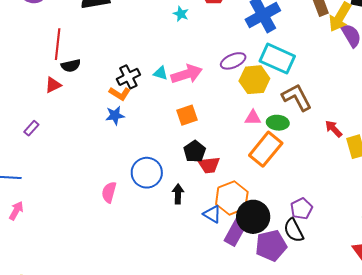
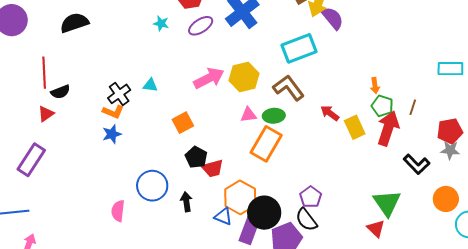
cyan rectangle: (277, 59) -> (299, 48), moved, turned -36
purple ellipse: (233, 61) -> (201, 26), moved
pink arrow: (187, 74) -> (209, 78), moved
purple rectangle: (31, 128) -> (31, 160), size x2.0

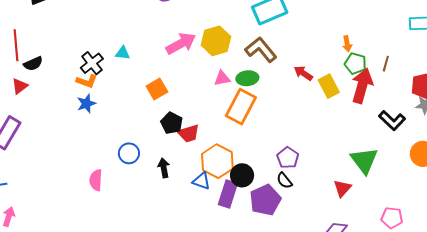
blue circle: (152, 186) -> (129, 153), size x0.7
black circle: (264, 213) -> (242, 175), size x0.7
black semicircle: (306, 220) -> (284, 181), size x0.7
red triangle: (376, 228) -> (342, 188), moved, turned 30

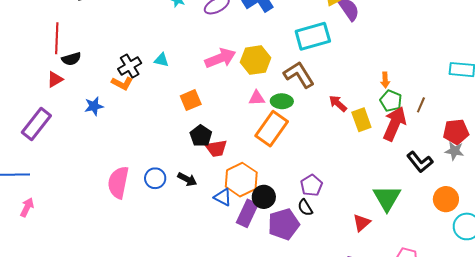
blue star: (86, 104) -> (94, 106), moved
blue circle: (129, 153) -> (155, 178), moved
black arrow: (164, 168) -> (187, 179), turned 120
pink semicircle: (96, 180) -> (118, 182), size x1.5

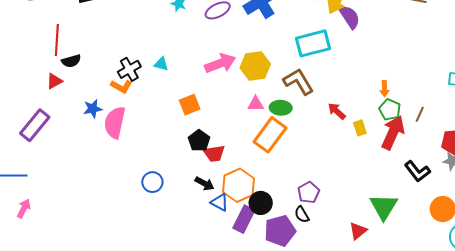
yellow rectangle: (361, 120) -> (360, 128), size x0.7
black arrow: (187, 179) -> (204, 184), moved
pink semicircle: (118, 182) -> (115, 122), moved

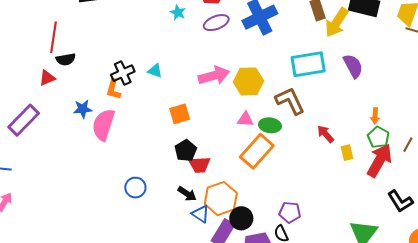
purple semicircle: (350, 17) -> (353, 66), moved
orange L-shape: (121, 86) -> (113, 89), turned 70
purple pentagon: (309, 192) -> (290, 212), turned 30

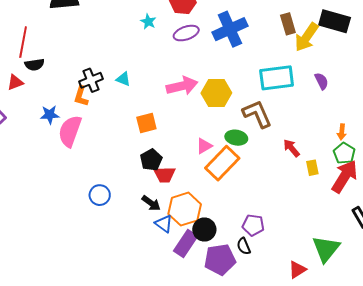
purple semicircle: (353, 66) -> (321, 81), size x0.7
pink triangle: (245, 119) -> (204, 146), moved, turned -36

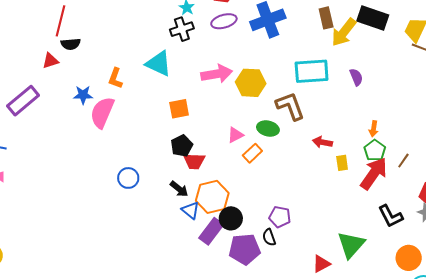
cyan triangle: (123, 79) -> (159, 64), size x1.8
black cross: (91, 80) -> (182, 29), moved
red arrow: (291, 148) -> (322, 142), turned -42
orange rectangle: (222, 163) -> (252, 153), size x0.6

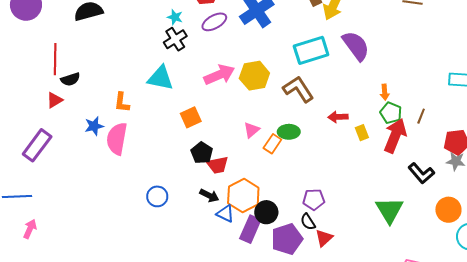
purple semicircle: (356, 77) -> (356, 46), size x1.8
green ellipse: (268, 129) -> (289, 132), moved
red triangle: (321, 264) -> (324, 238), moved

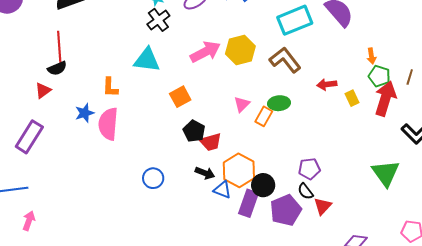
red line: (55, 59) -> (59, 47), moved

